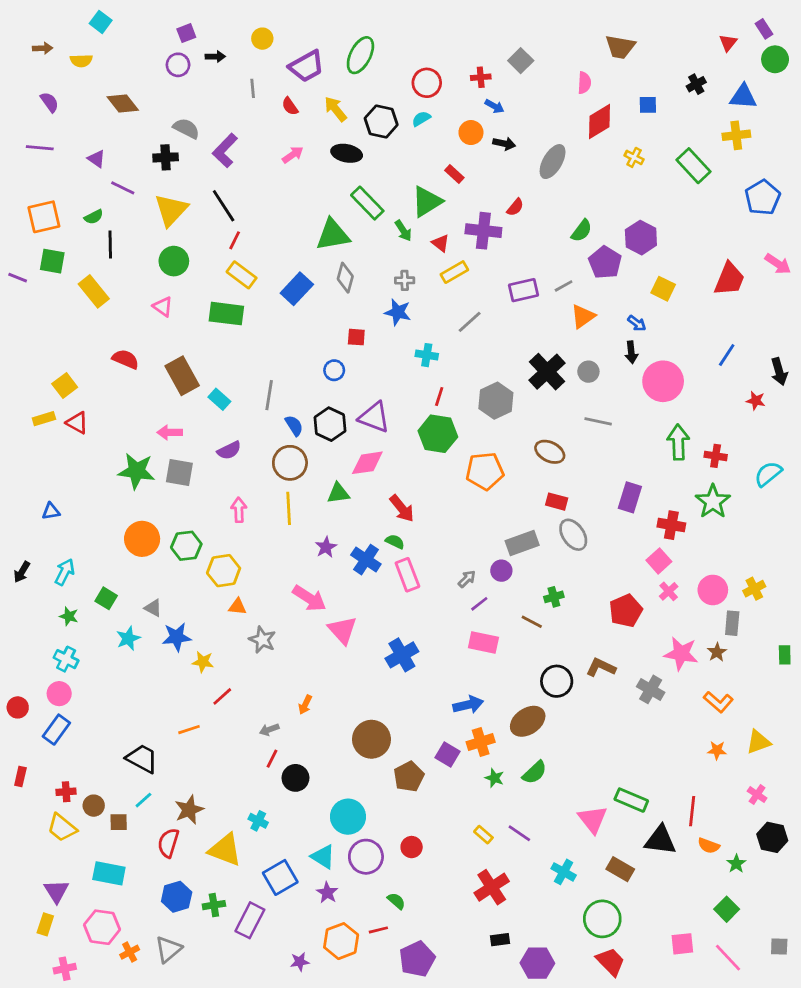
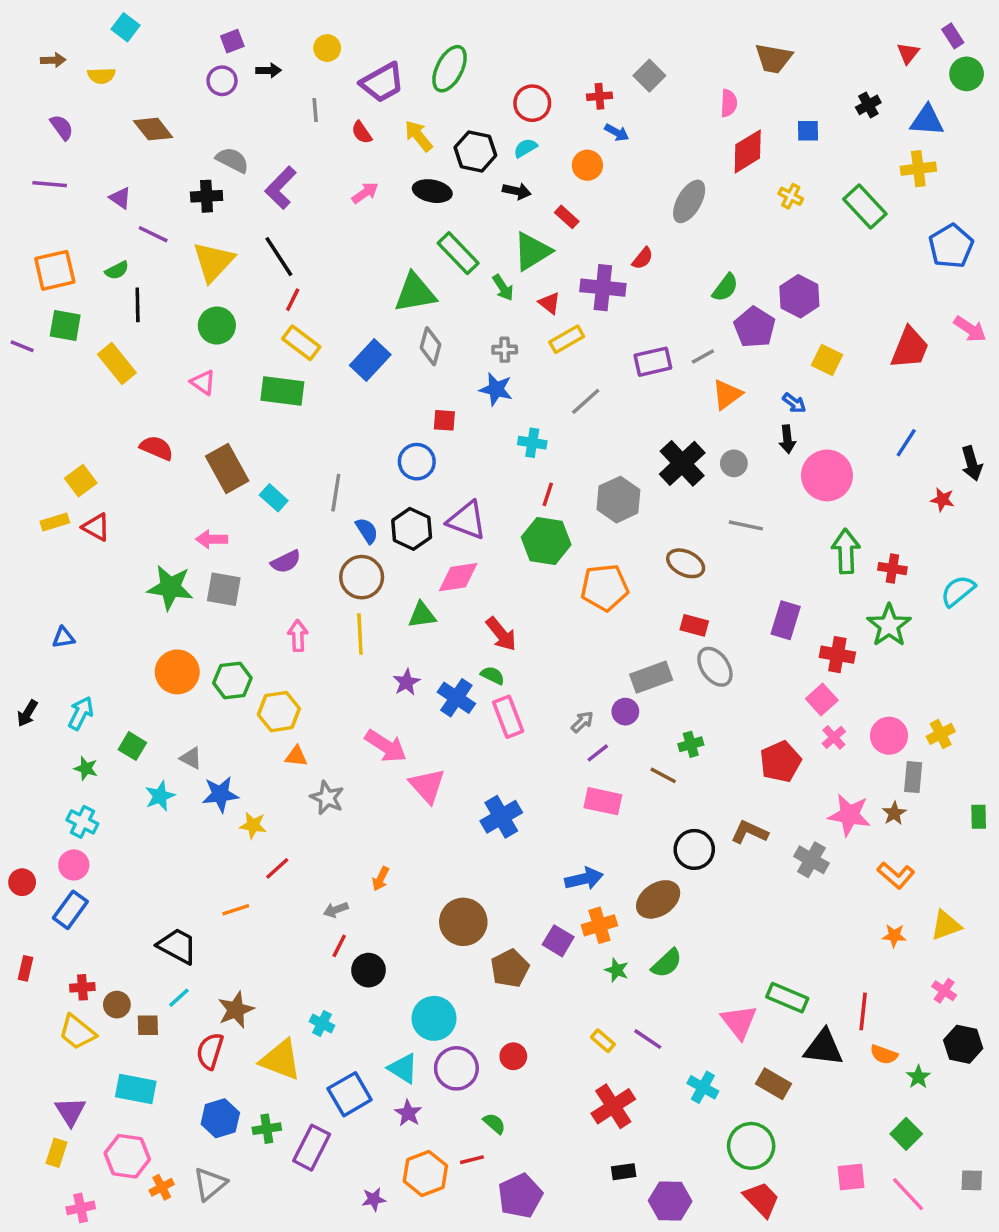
black arrow: (504, 144) -> (517, 191), moved
blue circle: (334, 370) -> (417, 462), size x1.4

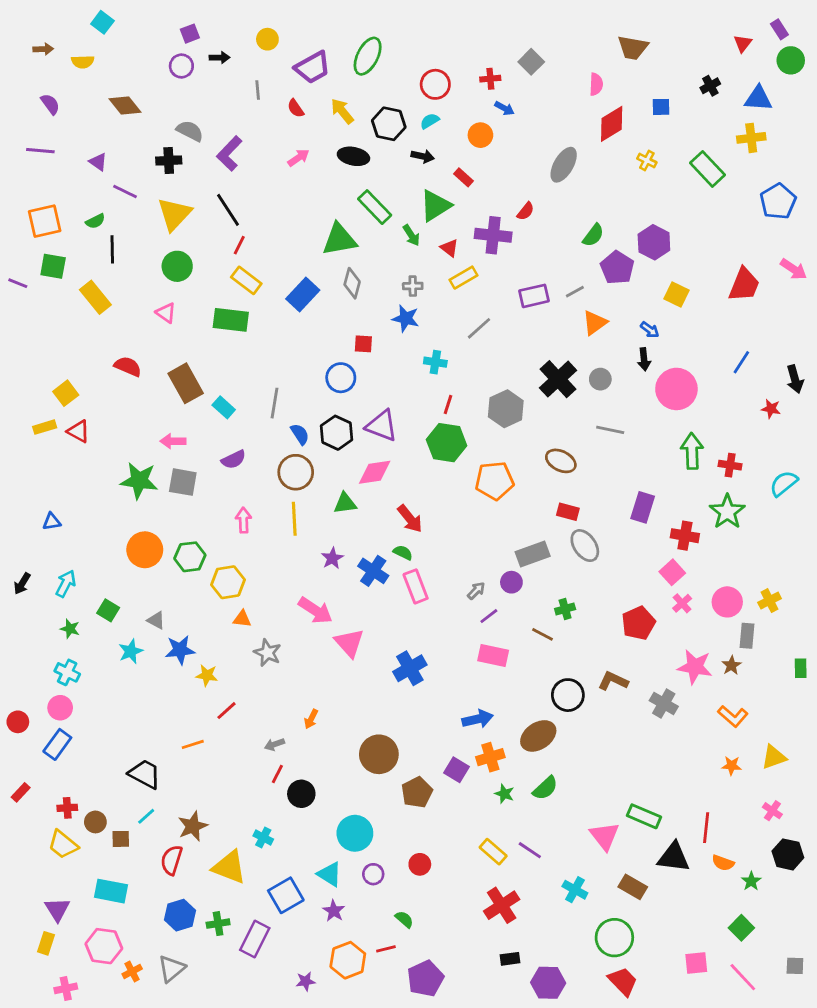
red rectangle: (26, 968) -> (21, 792), turned 30
yellow rectangle: (603, 1041) -> (493, 852), size x1.4
purple circle: (456, 1068) -> (373, 874), size x0.6

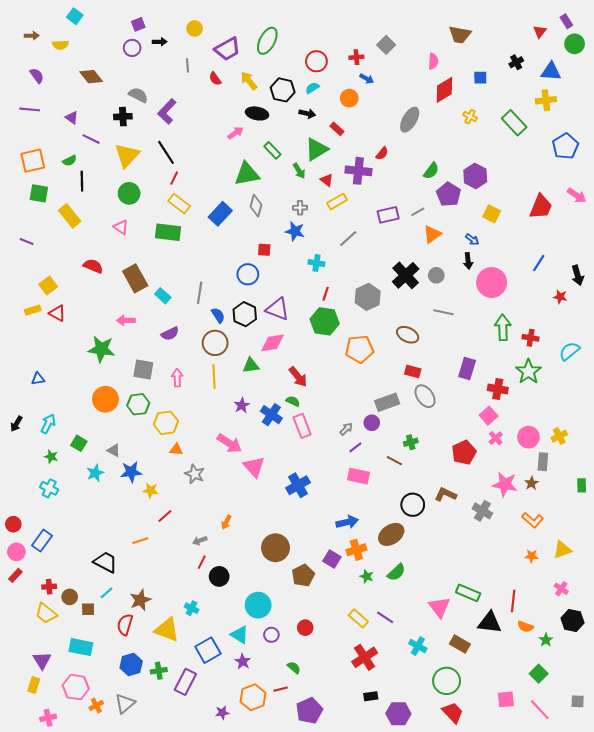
pink arrow: (298, 158) -> (236, 133), moved
green rectangle: (375, 207) -> (272, 150), size x0.7
purple line: (18, 283) -> (27, 242), moved
gray square: (183, 482) -> (143, 370), moved
pink circle: (60, 708) -> (16, 552), moved

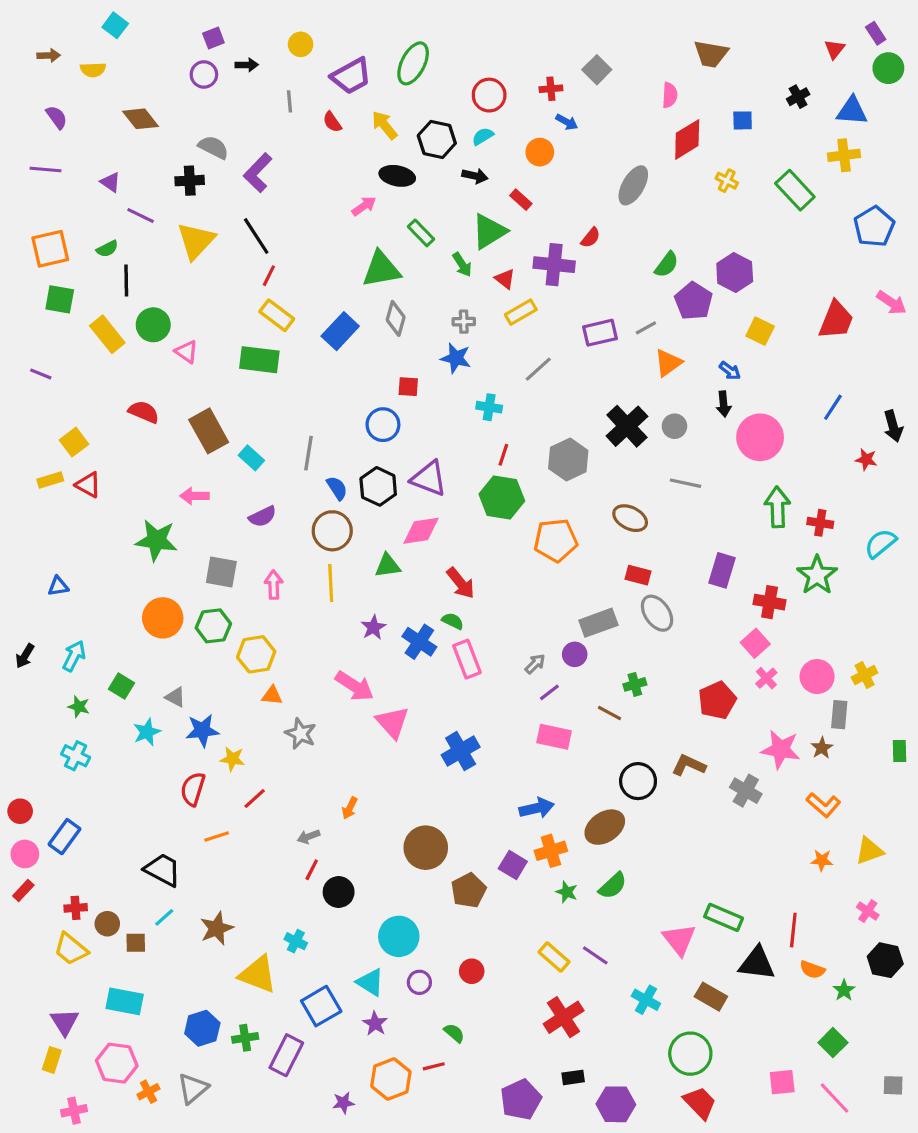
green circle: (129, 193) -> (153, 325), moved
red semicircle: (125, 625) -> (193, 789), moved
purple pentagon: (309, 711) -> (521, 1100), moved

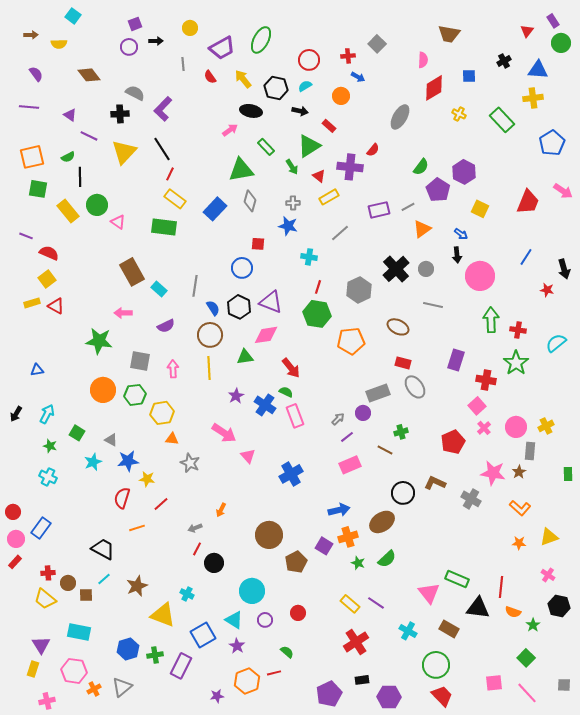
red semicircle: (144, 412) -> (49, 253), moved
pink triangle: (392, 722) -> (248, 456), size x0.7
pink rectangle: (554, 737) -> (350, 465), turned -35

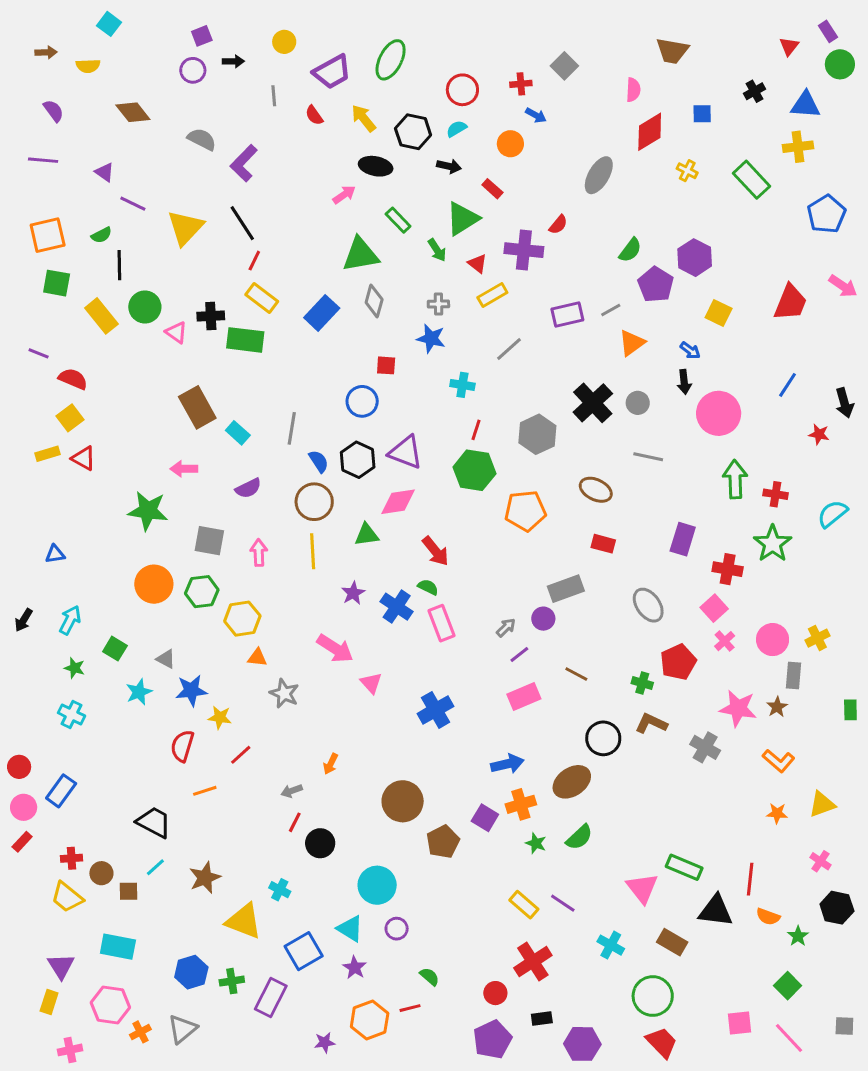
black cross: (120, 114) -> (211, 316), moved
gray ellipse: (415, 387) -> (648, 605), moved
green cross: (401, 432) -> (642, 683), moved, turned 32
red circle: (298, 613) -> (495, 993), moved

